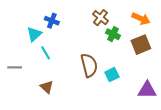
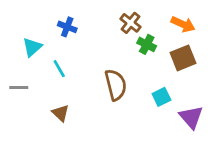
cyan triangle: (34, 34) -> (32, 47), moved
cyan square: (112, 75) -> (161, 97), moved
purple triangle: (147, 90) -> (191, 117), turned 48

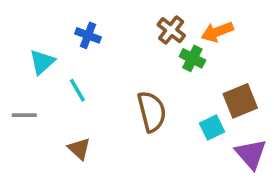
orange arrow: (183, 24) -> (217, 32), moved, turned 135
brown square: (183, 58) -> (240, 101), moved

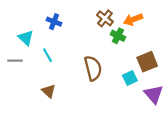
cyan triangle: (42, 62) -> (26, 38), turned -35
gray line: (24, 115) -> (15, 61), moved

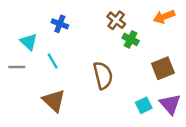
orange arrow: (133, 19) -> (164, 17), moved
cyan square: (130, 78) -> (144, 105), moved
brown triangle: (49, 91) -> (54, 101), size x1.5

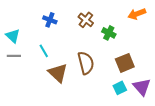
brown cross: (116, 20) -> (86, 20), moved
cyan triangle: (29, 42) -> (13, 36), moved
brown square: (163, 68) -> (125, 63), moved
brown triangle: (54, 101) -> (58, 73), moved

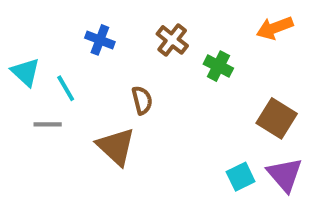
cyan line: (44, 51) -> (66, 88), moved
gray line: (14, 56) -> (48, 124), moved
brown semicircle: (86, 63) -> (142, 100), moved, size x0.6
brown square: (125, 63) -> (277, 118), moved, turned -36

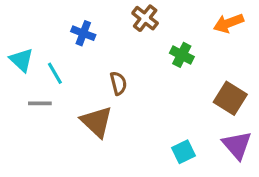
brown cross: (172, 40) -> (145, 18), moved
cyan square: (241, 177) -> (183, 152), moved

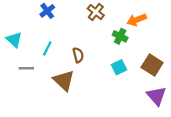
orange arrow: (229, 23) -> (137, 20), moved
blue cross: (83, 33) -> (47, 11), moved, turned 32
cyan line: (55, 73) -> (47, 48), moved, turned 56
cyan square: (183, 152) -> (119, 67), moved

